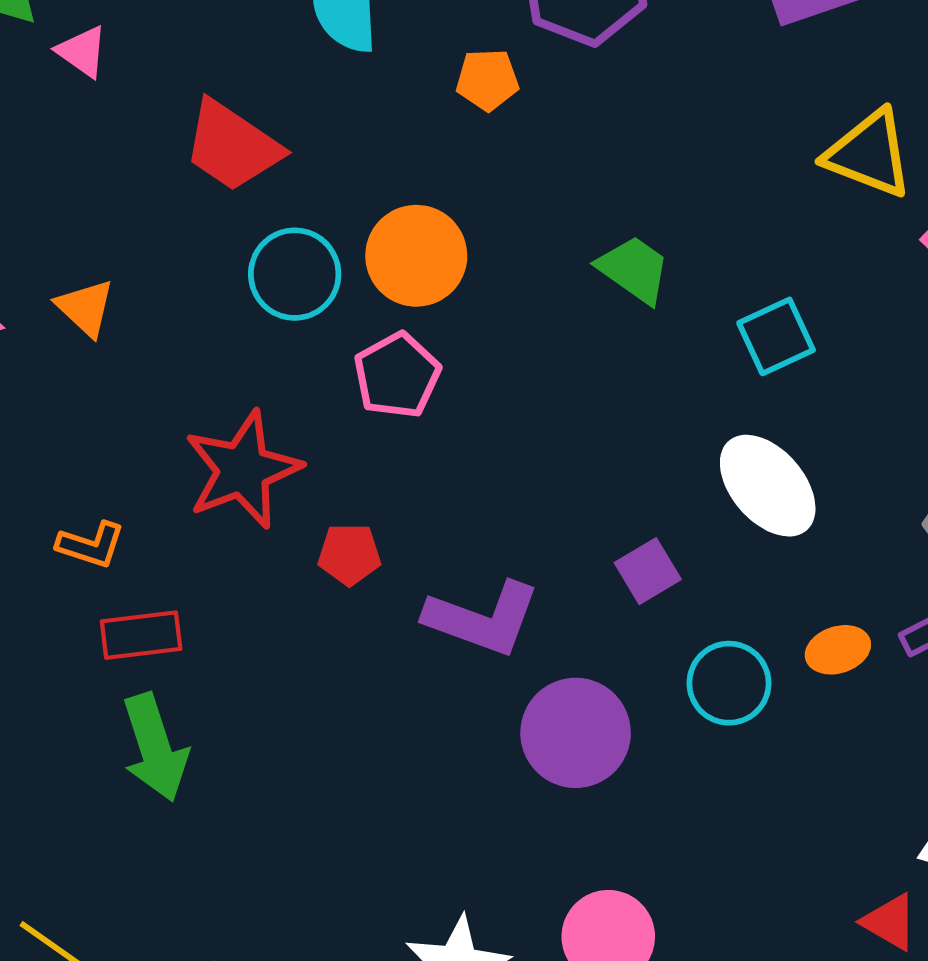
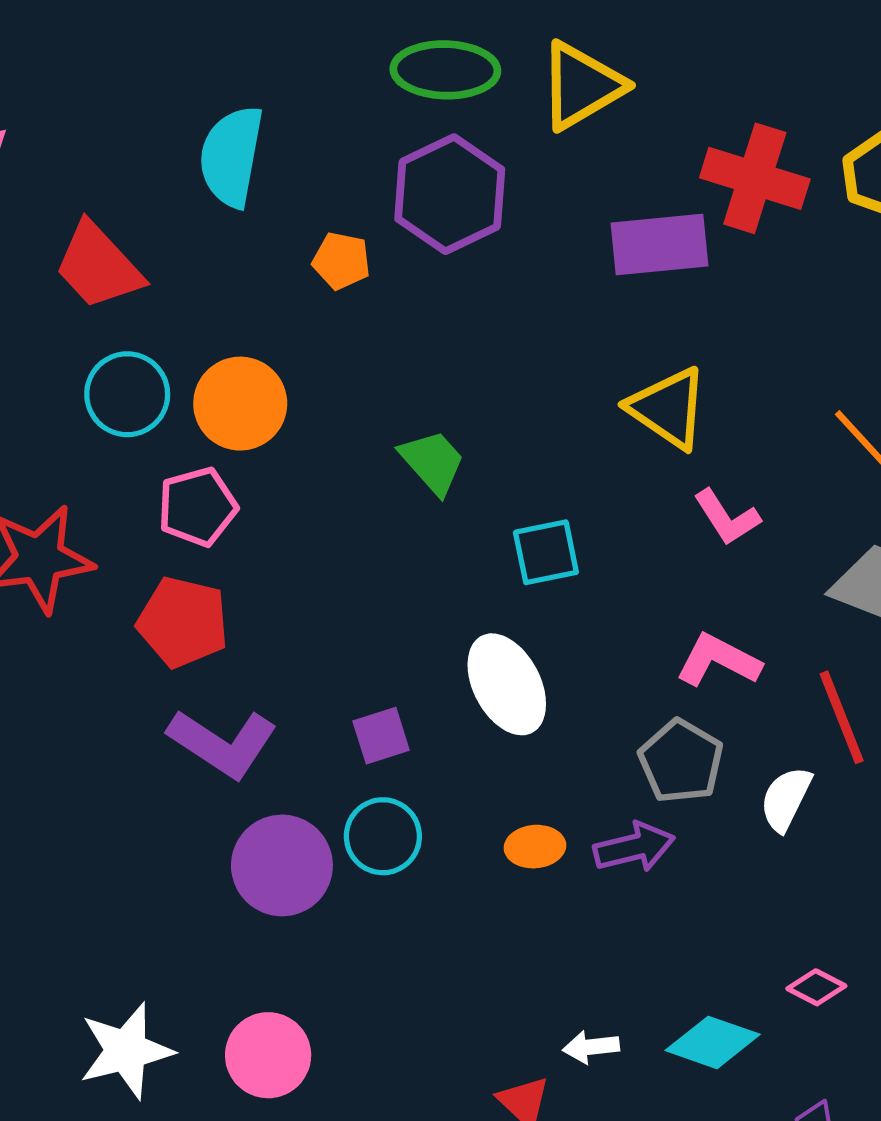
red pentagon: (349, 554) -> (183, 622), moved, size x1.6
cyan circle: (729, 683) -> (383, 836), moved

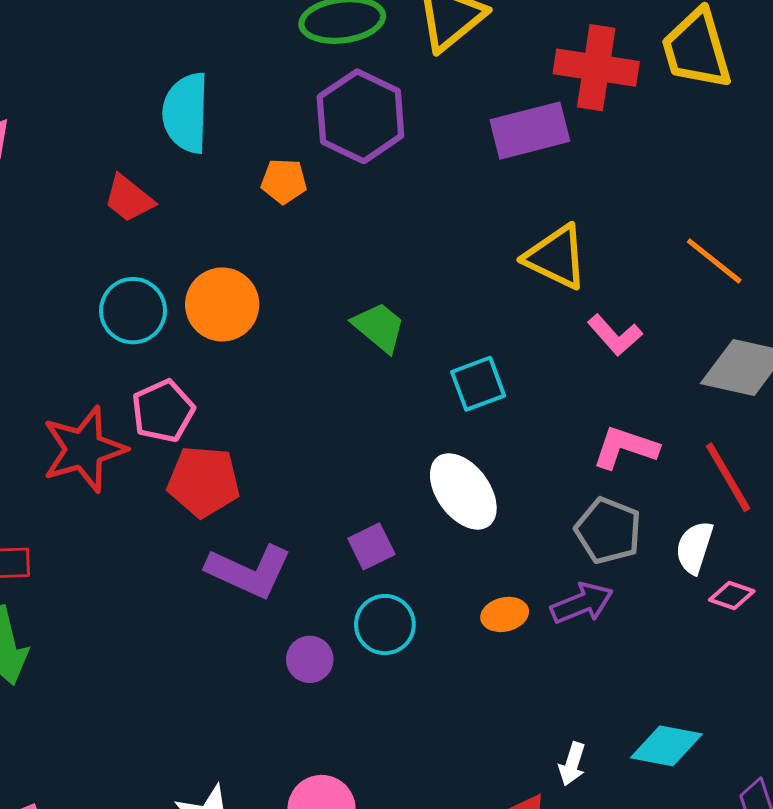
red trapezoid: (98, 266) -> (129, 199), moved, size x0.7
pink pentagon: (198, 507) -> (163, 411), moved
purple circle: (282, 865) -> (310, 659), size x0.6
pink diamond: (816, 987) -> (732, 595), moved
white arrow: (591, 1047) -> (572, 764), turned -57

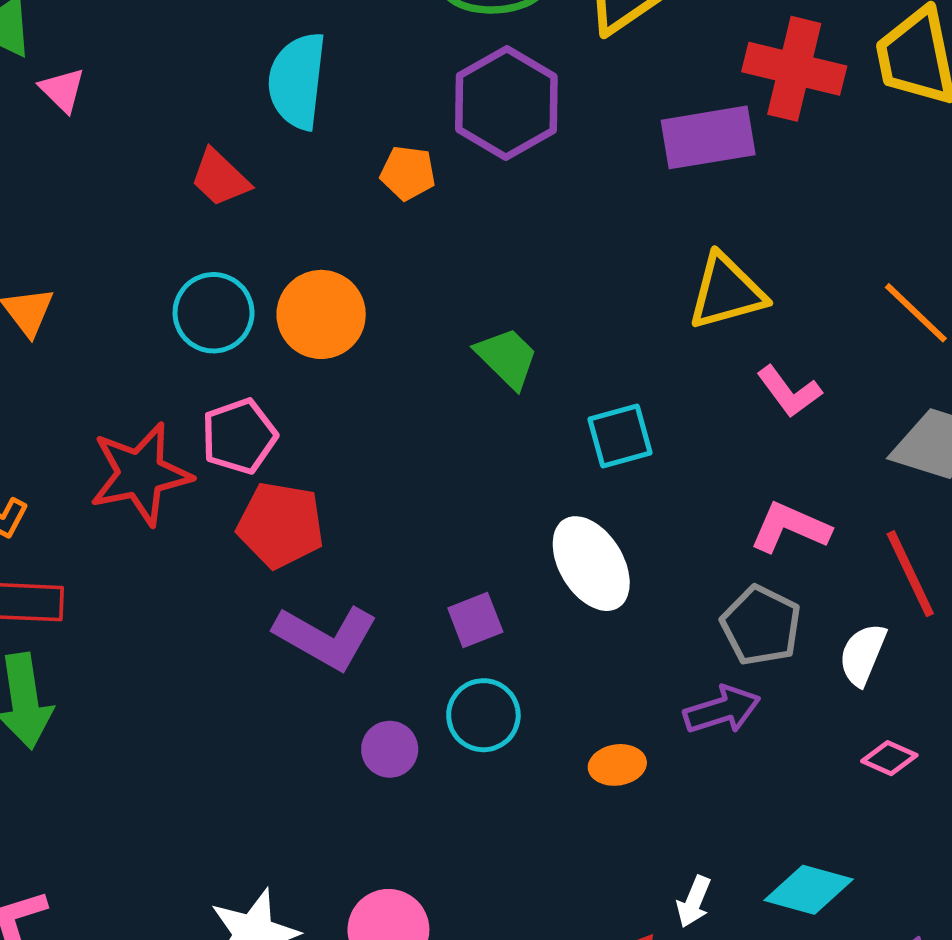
yellow triangle: (556, 257) -> (727, 292), turned -46
pink diamond: (732, 595) -> (889, 758), moved
orange ellipse: (505, 614) -> (617, 765), moved

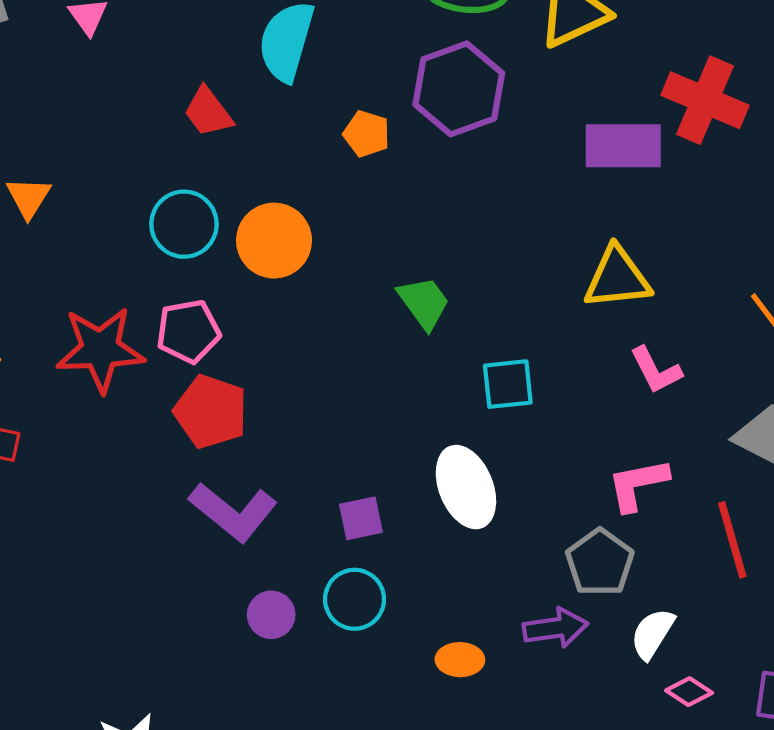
pink L-shape: (790, 528) -> (638, 484), turned -44
white semicircle: (863, 654) -> (652, 634), moved

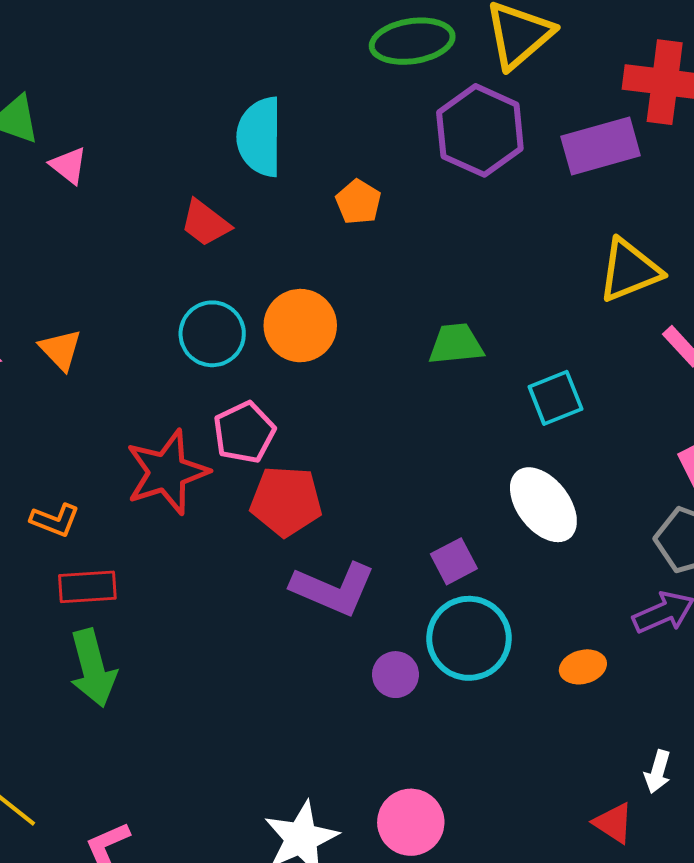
purple hexagon: (459, 89) -> (480, 130), moved
orange pentagon: (366, 134) -> (358, 202), turned 30
green trapezoid: (424, 303) -> (456, 344), turned -44
cyan circle: (355, 599) -> (469, 638), size x1.4

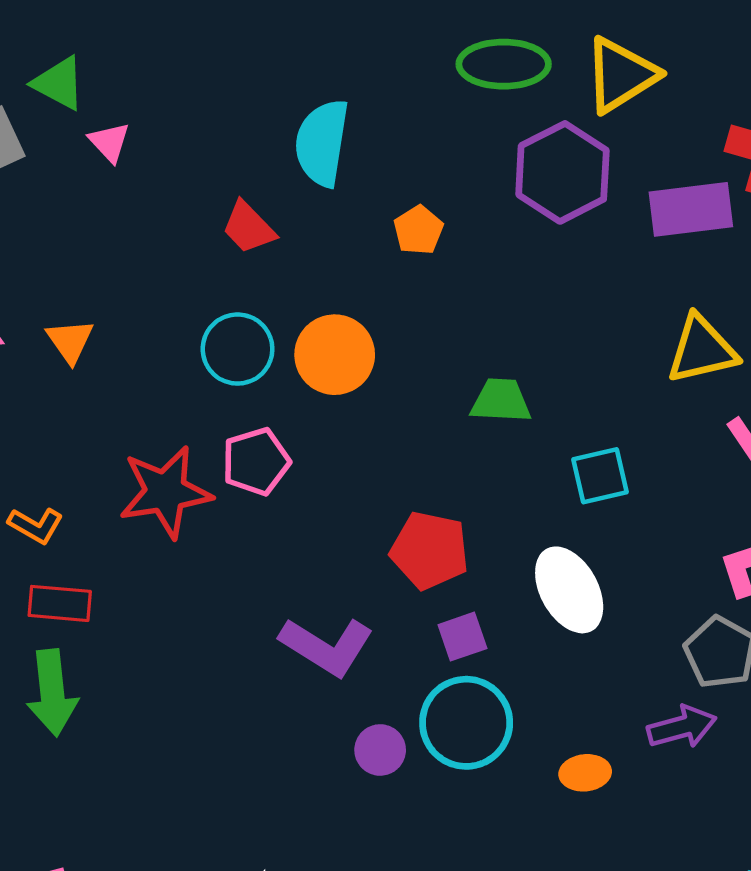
red pentagon: (286, 501) -> (430, 550), moved

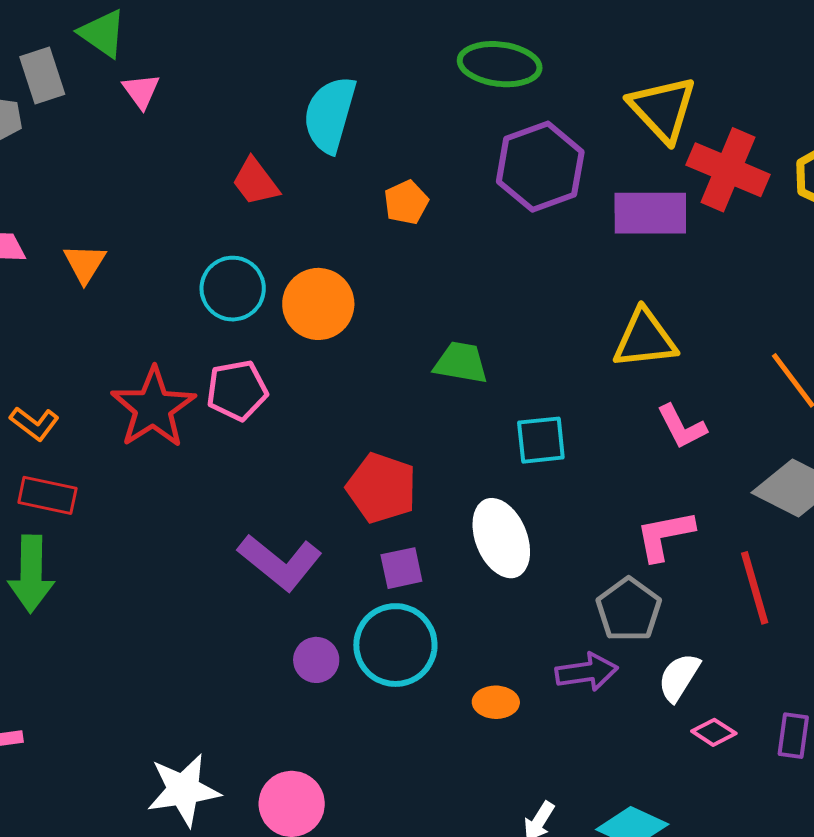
yellow triangle: (621, 75) -> (663, 109), moved, turned -48
red star: (165, 492) -> (153, 408), turned -30

